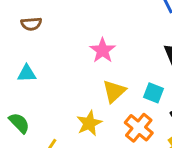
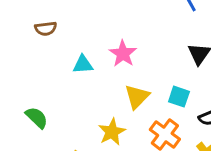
cyan triangle: (27, 73) -> (83, 64), moved
green semicircle: (19, 123) -> (37, 118), moved

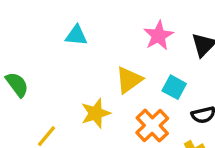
pink star: (123, 54) -> (158, 36), moved

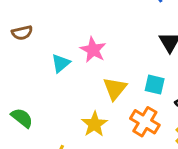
cyan triangle: (76, 35) -> (61, 63), turned -30
pink star: (158, 36) -> (93, 50), moved

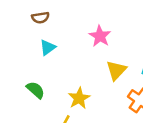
cyan triangle: (61, 63) -> (48, 47), moved
yellow star: (94, 124) -> (79, 98), moved

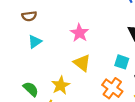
yellow triangle: (116, 70) -> (82, 63), moved, turned -36
green semicircle: (36, 90) -> (31, 89), moved

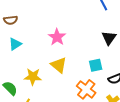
cyan square: (122, 62) -> (96, 65), turned -32
yellow star: (61, 85) -> (33, 77), moved, turned 30

